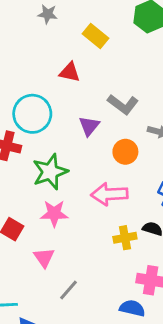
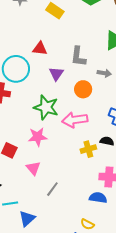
red triangle: (70, 72) -> (40, 49), moved
gray L-shape: (123, 104) -> (78, 56), turned 65
green star: (50, 172) -> (46, 107), moved, turned -30

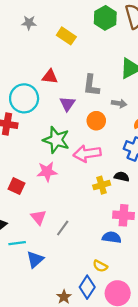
pink triangle: (33, 168) -> (38, 217), moved

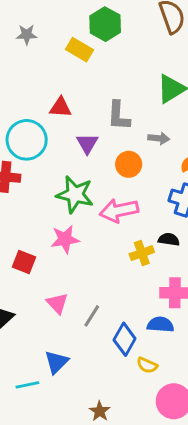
green hexagon: (105, 18) -> (105, 24), moved
cyan line: (17, 243) -> (27, 385), moved
blue diamond: (87, 287) -> (125, 339), moved

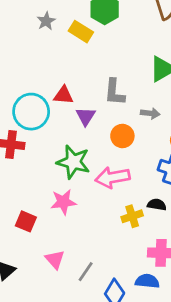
gray star: (27, 35) -> (46, 21), moved, turned -30
red triangle: (61, 107) -> (63, 95), moved

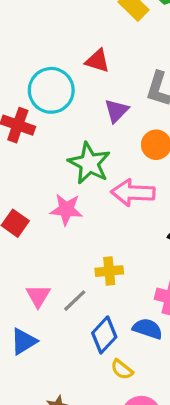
red triangle: (63, 95) -> (97, 61), moved
yellow cross: (132, 216) -> (109, 271), moved
pink triangle: (55, 259) -> (38, 296), moved

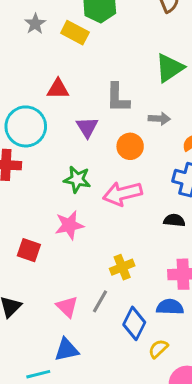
green star: (89, 163) -> (77, 179), size x0.7
blue triangle: (24, 341) -> (66, 350), turned 36
yellow semicircle: (122, 369) -> (158, 349), turned 115

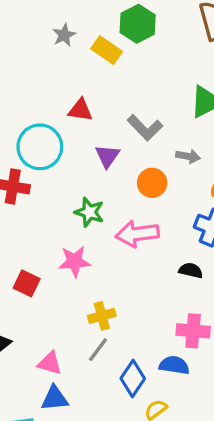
gray L-shape: (118, 98) -> (145, 128), turned -52
yellow cross: (122, 267) -> (102, 316), moved
pink triangle: (67, 307) -> (50, 363), moved, turned -35

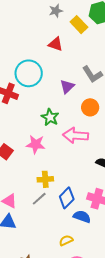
red triangle: (80, 110) -> (56, 44), moved
blue diamond: (133, 379) -> (67, 198), moved

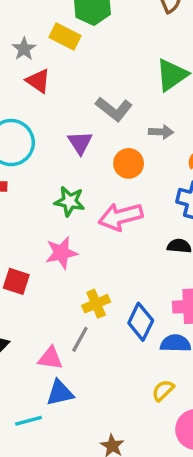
gray star: (56, 11) -> (24, 49), moved
red triangle: (56, 44) -> (38, 81), turned 35
gray line: (39, 199) -> (80, 339), moved

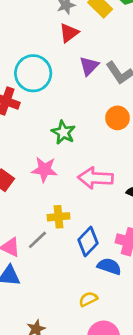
red triangle: (38, 81) -> (69, 33), turned 30
purple triangle: (80, 143) -> (89, 66), moved
pink arrow: (121, 217) -> (95, 178), moved

